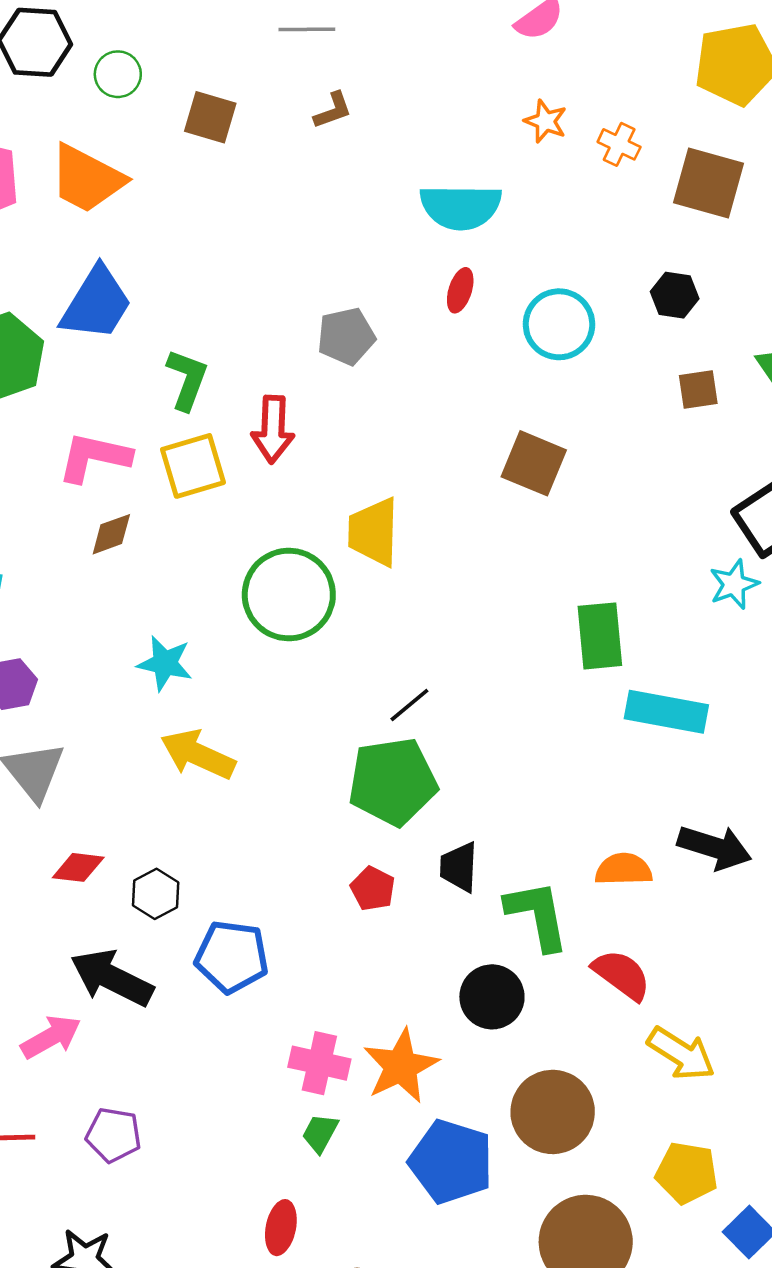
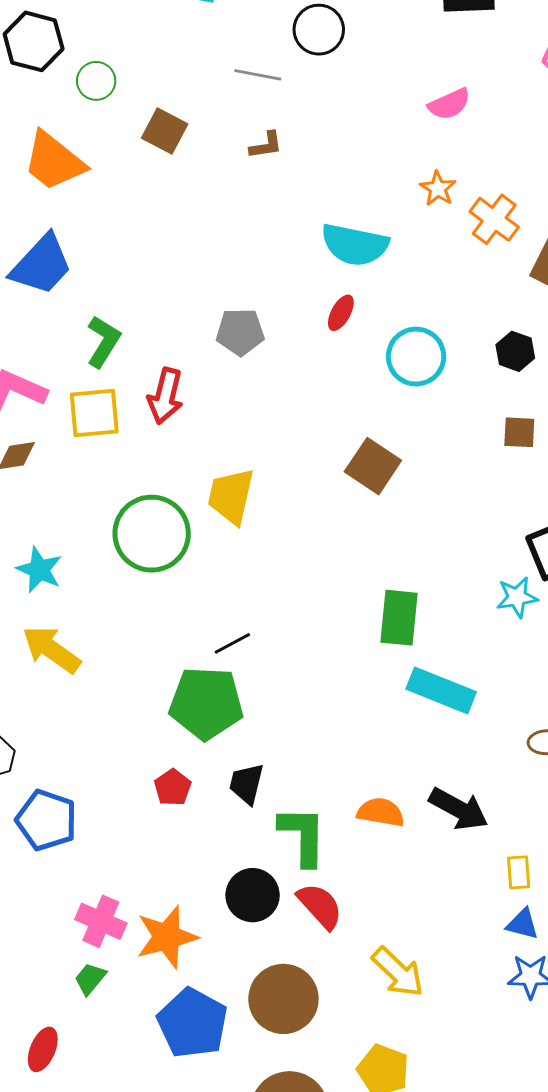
orange cross: (619, 144) -> (494, 219), size x1.4
red semicircle: (622, 975) -> (320, 906), moved

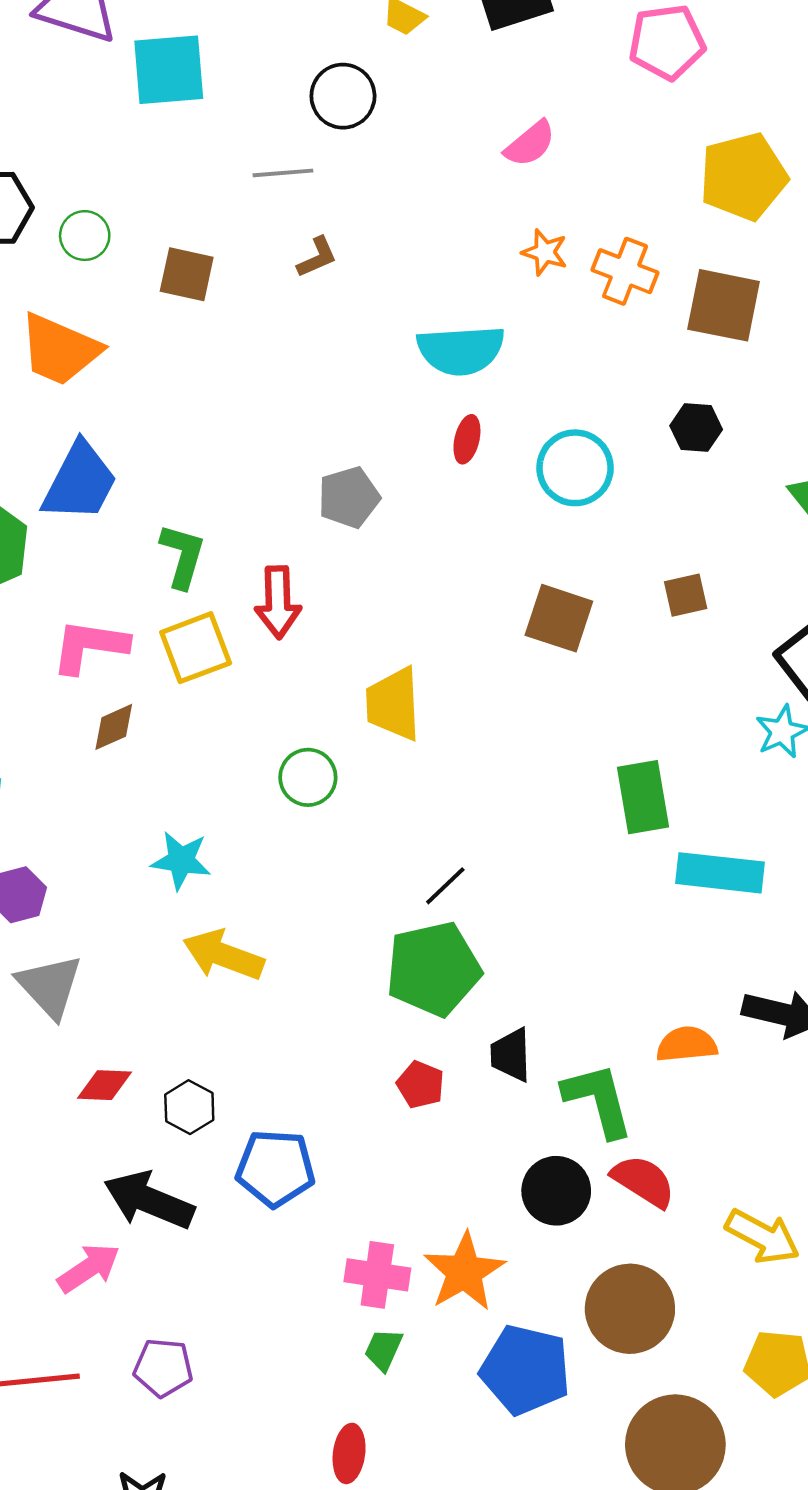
brown square: (519, 432) -> (686, 595), moved
green circle: (152, 534) -> (308, 777), size x0.6

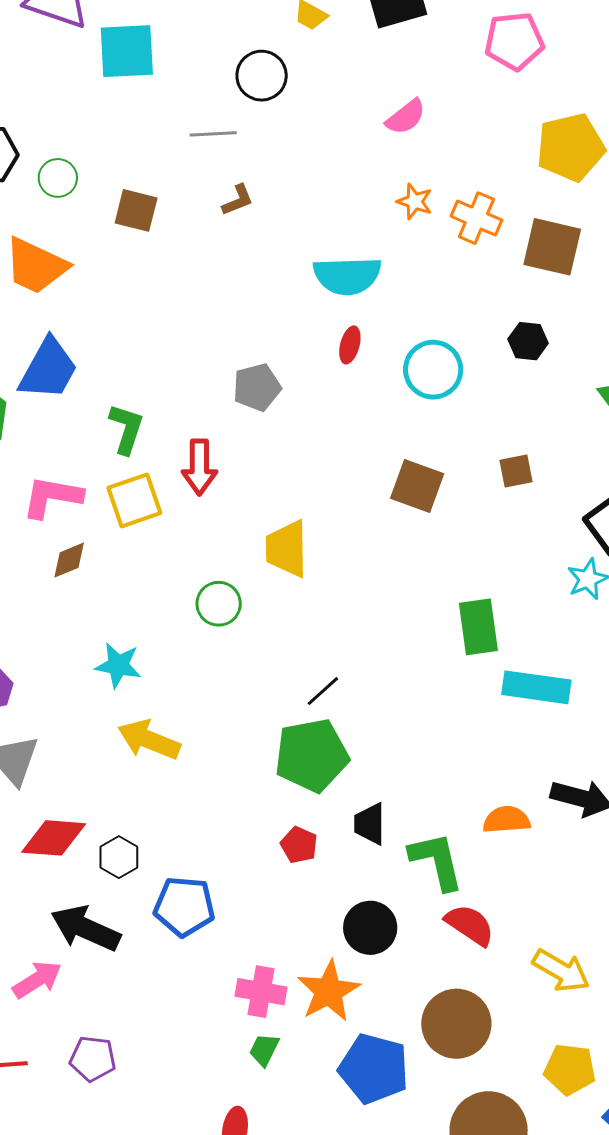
red diamond: (105, 1085) -> (54, 838), size x1.5
black circle: (556, 1191) -> (370, 928), moved

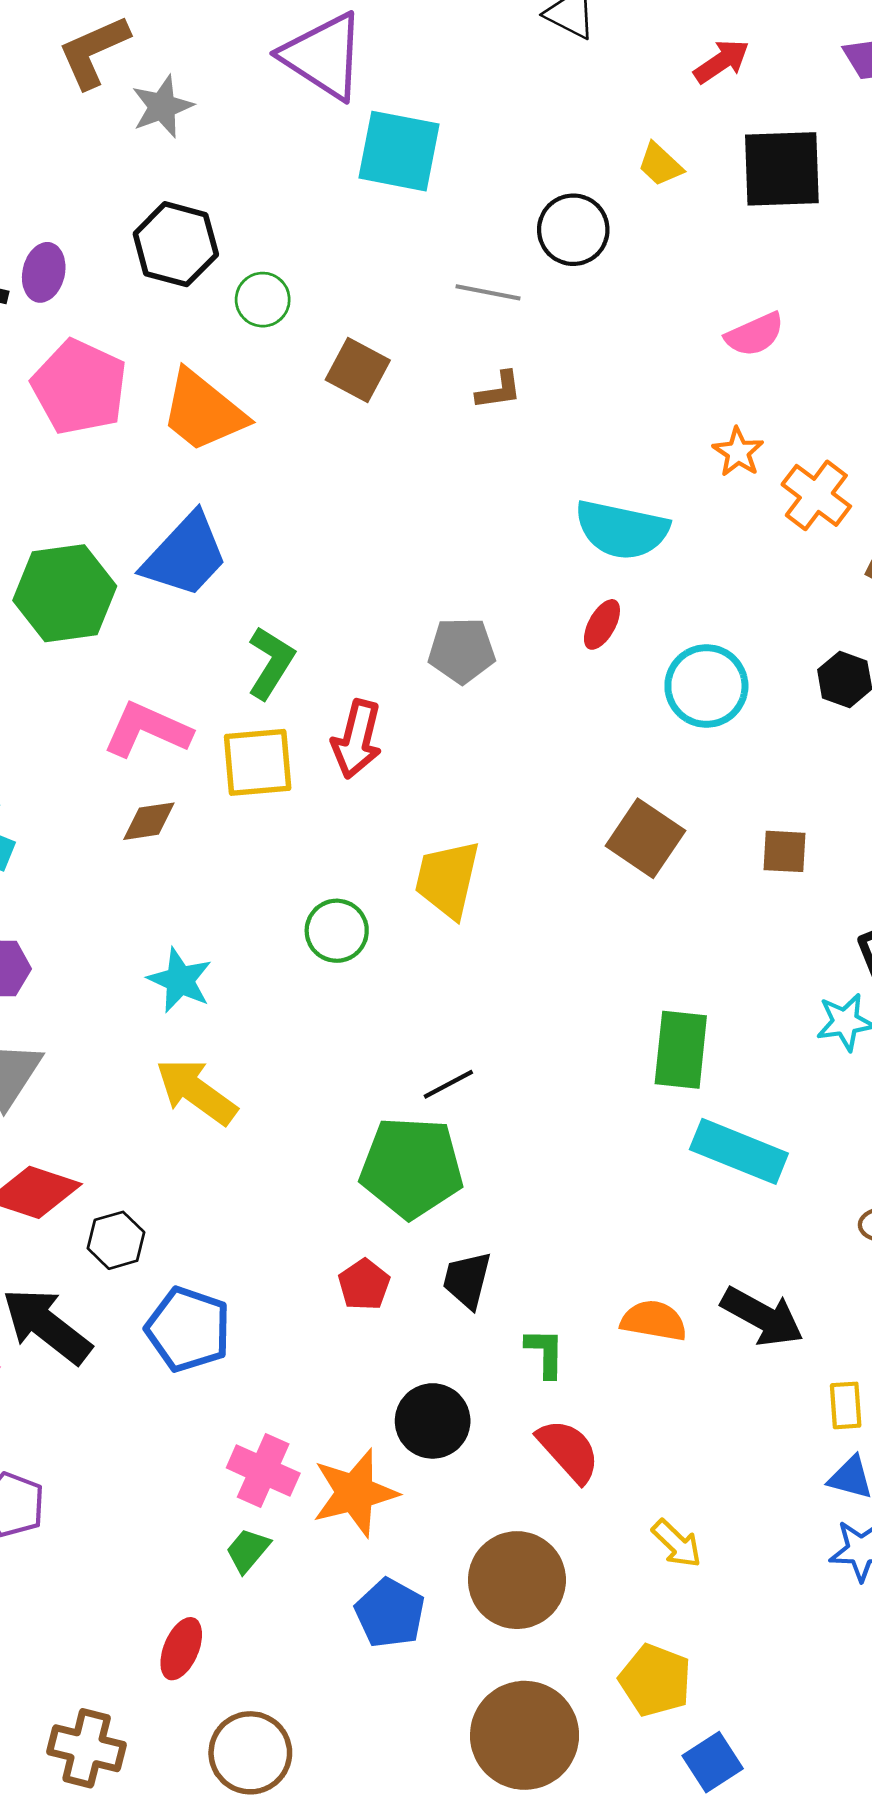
green L-shape: (437, 861) -> (545, 1353), size x0.6
yellow arrow: (561, 971) -> (677, 1544), size x0.7
blue pentagon: (374, 1069) -> (390, 1613), size x0.7

